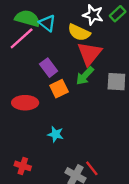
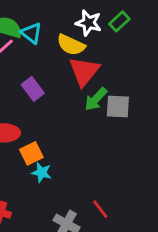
green arrow: (85, 76) -> (96, 99), moved
orange square: (59, 89) -> (31, 153), moved
red line: (92, 168) -> (100, 209), moved

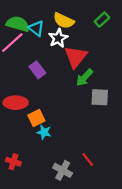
white star: (89, 23) -> (58, 38), moved, turned 30
yellow semicircle: (71, 45) -> (64, 21), moved
gray square: (118, 106) -> (100, 97), moved

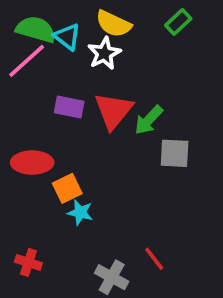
red triangle: (76, 57) -> (113, 111), moved
purple rectangle: (37, 70) -> (69, 107), turned -42

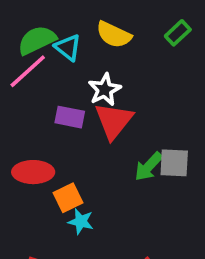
green semicircle: (36, 29) -> (37, 40), turned -42
white star: (104, 53) -> (105, 90), moved
green arrow: (149, 120) -> (149, 167), moved

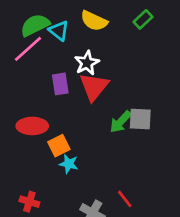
purple rectangle: (70, 117) -> (60, 84), turned 70

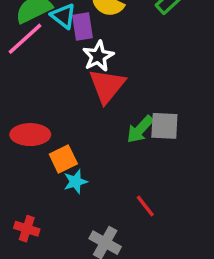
purple rectangle: (60, 84) -> (83, 27), moved
cyan star: (69, 164) -> (76, 182), turned -30
red line: (125, 199) -> (145, 206), moved

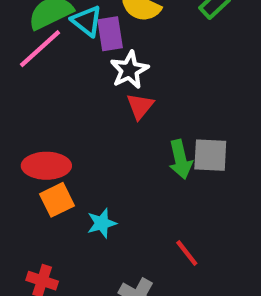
red triangle: (107, 86) -> (140, 106), size x0.6
green arrow: (140, 129) -> (180, 159), turned -56
orange square: (63, 159) -> (57, 200), moved

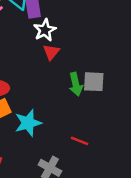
cyan star: (102, 223) -> (28, 123), size x1.5
red line: (187, 253) -> (80, 141), turned -30

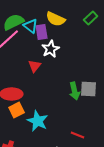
red triangle: (51, 52) -> (35, 66), moved
cyan star: (28, 123) -> (38, 121), turned -30

